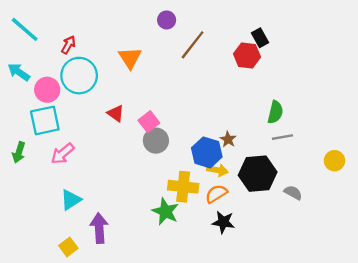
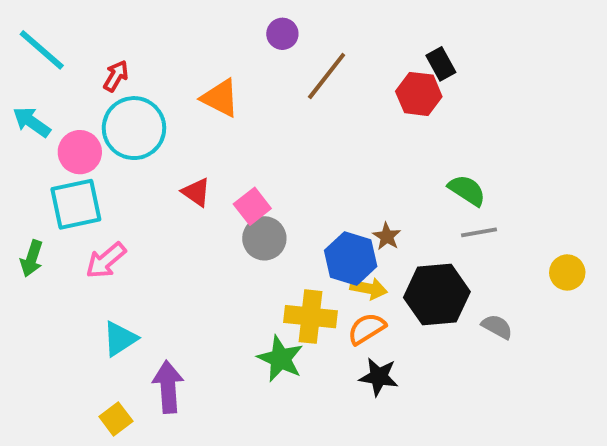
orange triangle: (130, 58) -> (220, 98), turned -30
green semicircle: (275, 112) -> (467, 190), turned -70

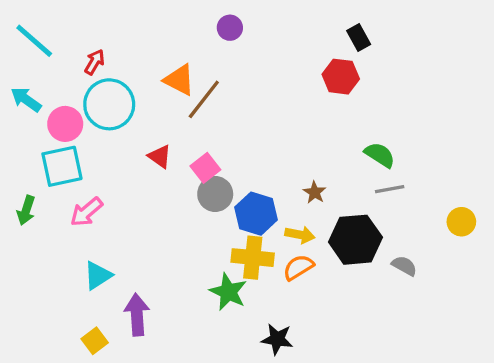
black rectangle: (441, 64) -> (359, 37), moved
brown line: (327, 76) -> (204, 99), moved
blue hexagon: (351, 258) -> (256, 214), moved
black star: (379, 377) -> (277, 339), moved

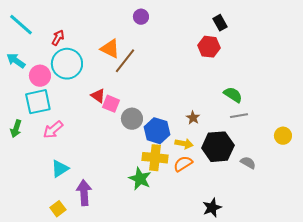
pink square: (205, 168) -> (111, 104), moved, turned -30
black star: (277, 339) -> (212, 208), moved, turned -30

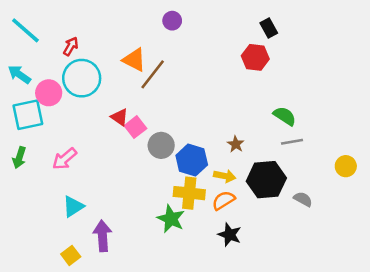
cyan square: (38, 102) -> (28, 115), moved
pink square: (111, 104) -> (135, 127), turned 30
black star: (212, 208) -> (230, 235), moved, turned -30

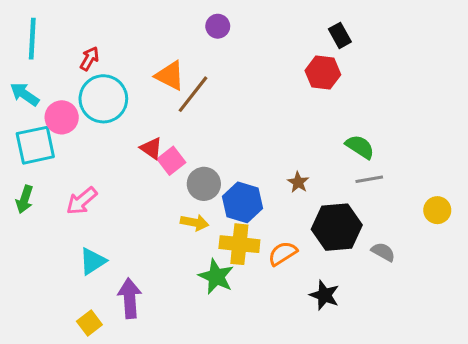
cyan line: (25, 30) -> (32, 39), turned 52
yellow arrow: (225, 176) -> (195, 223), moved
black star: (230, 235) -> (324, 295), moved

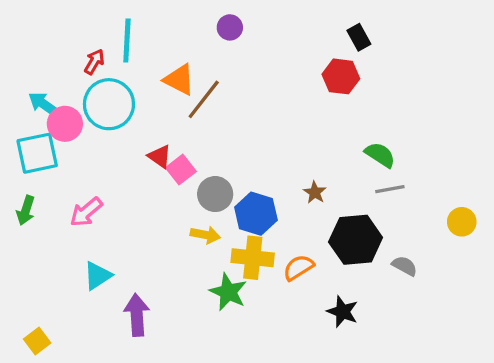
cyan line: (32, 39) -> (127, 41), moved
cyan arrow: (25, 94) -> (44, 104), moved
yellow square: (89, 323) -> (37, 341), moved

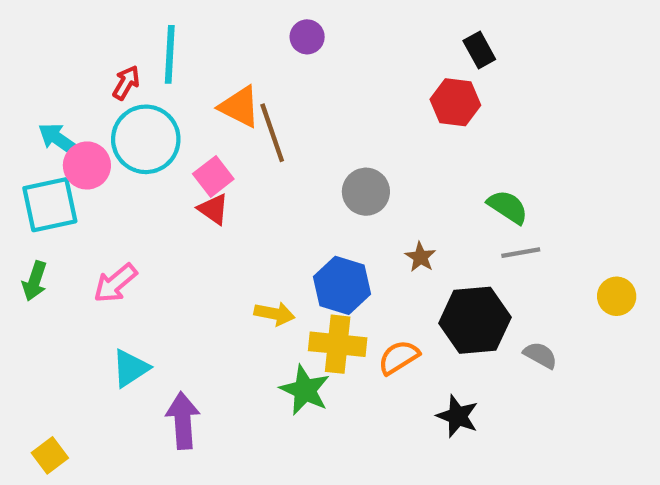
brown line: (204, 99) -> (272, 133), turned -57
pink square: (181, 170) -> (213, 176), moved
gray circle: (215, 194) -> (366, 192), moved

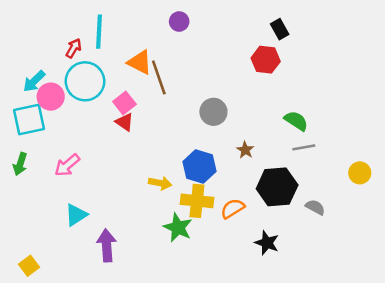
cyan arrow: (59, 139) -> (34, 81), turned -80

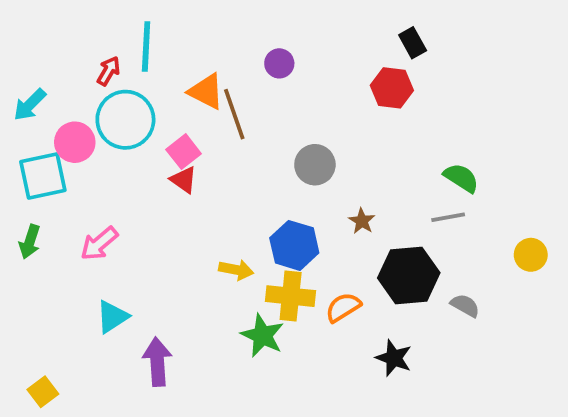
purple circle: (179, 22) -> (279, 63), moved
cyan arrow: (34, 81) -> (30, 105), moved
green semicircle: (296, 121) -> (461, 178), moved

